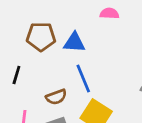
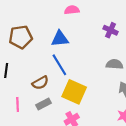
blue triangle: (74, 42) -> (60, 39), moved

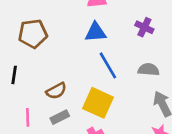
blue triangle: (60, 39) -> (96, 32), moved
blue line: (59, 65) -> (108, 65), moved

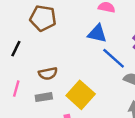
blue line: (108, 65) -> (114, 58), moved, turned -35

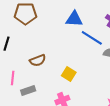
yellow square: (81, 95) -> (69, 74), size x0.6
gray rectangle: (44, 97) -> (28, 90), moved

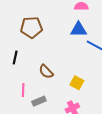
brown semicircle: (38, 60) -> (46, 72), turned 70

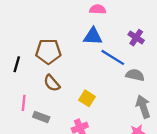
brown pentagon: (31, 27) -> (48, 51), moved
gray rectangle: (39, 101) -> (41, 117), turned 40

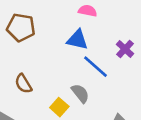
brown pentagon: (48, 51) -> (21, 27), moved
gray semicircle: (135, 75) -> (80, 93), moved, turned 30

